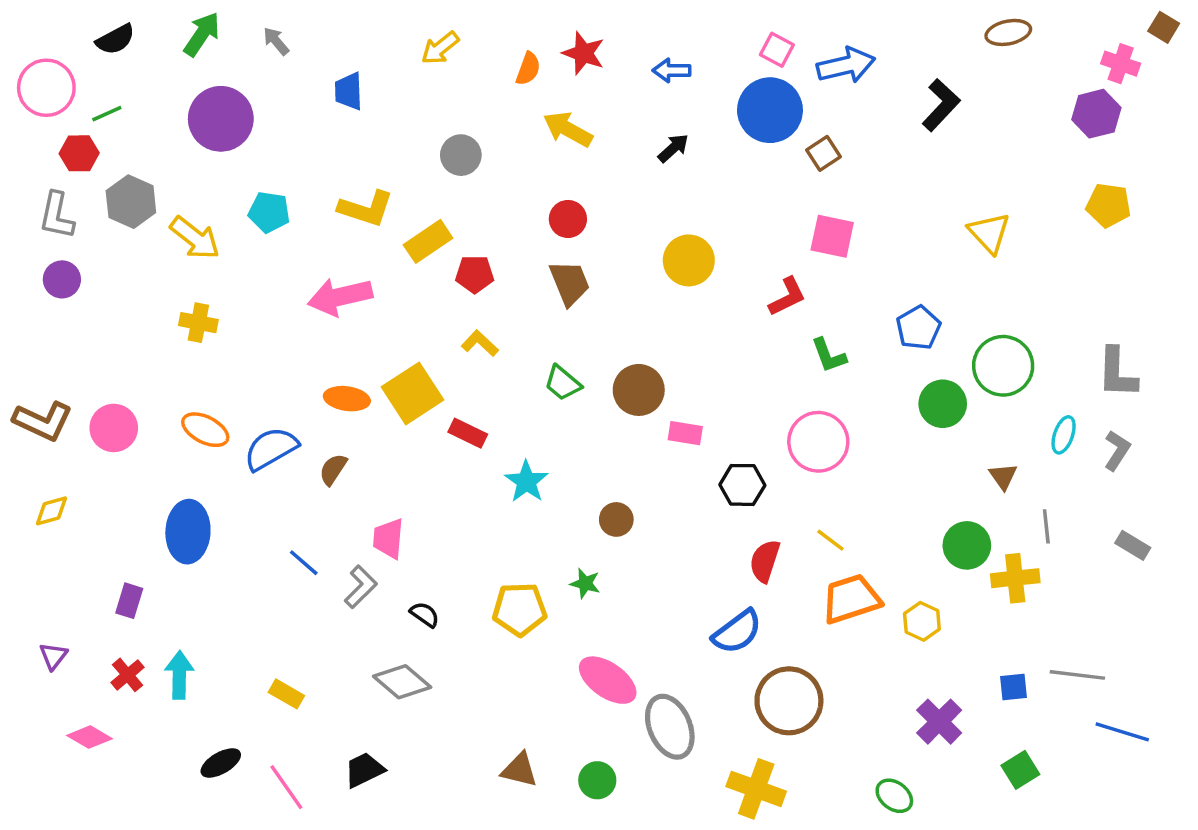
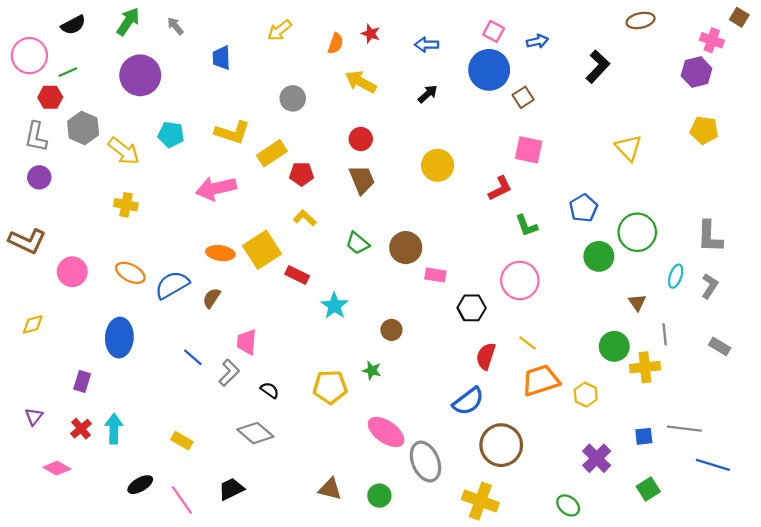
red star: (583, 53) -> (371, 34), size x0.7
blue arrow: (846, 65) -> (537, 41), size x0.6
brown L-shape: (43, 421) -> (27, 241), moved

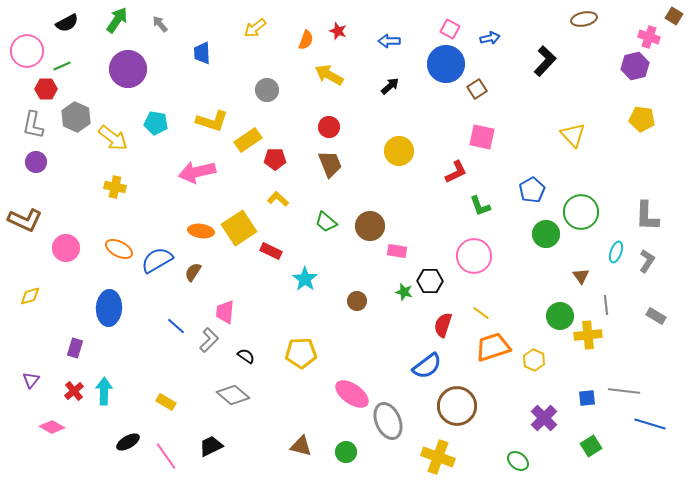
green star: (372, 370) -> (404, 292), moved

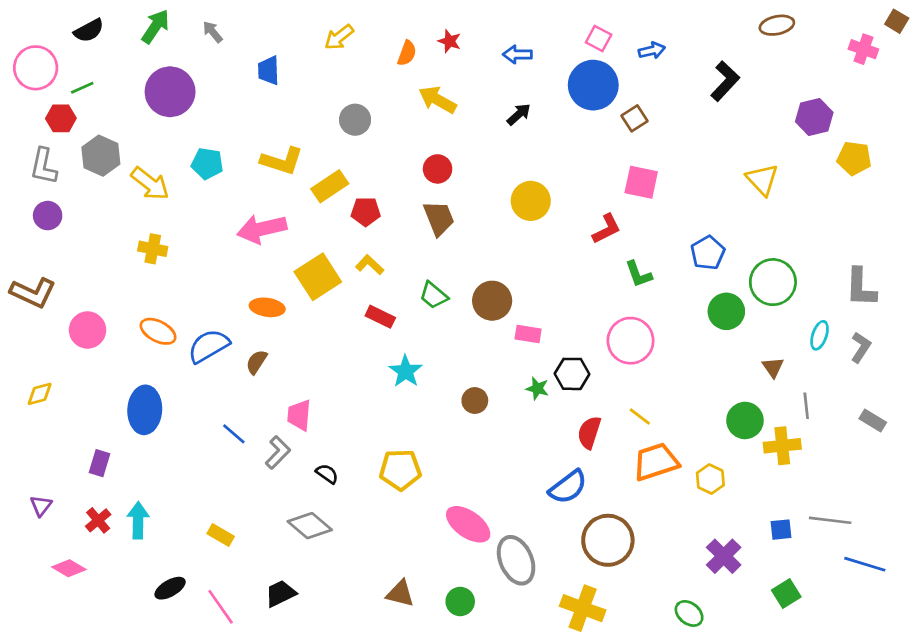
purple hexagon: (635, 66) -> (814, 117), moved
yellow square: (239, 228) -> (318, 277), moved
red rectangle: (271, 251) -> (380, 317), moved

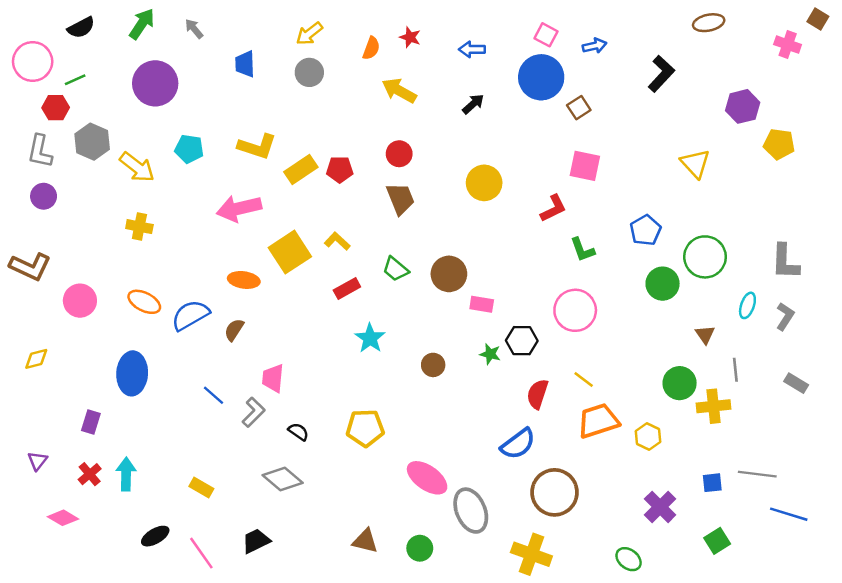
gray circle: (355, 120) -> (309, 72), moved
red pentagon: (366, 212) -> (340, 170), moved
red rectangle: (380, 317) -> (347, 288), turned -55

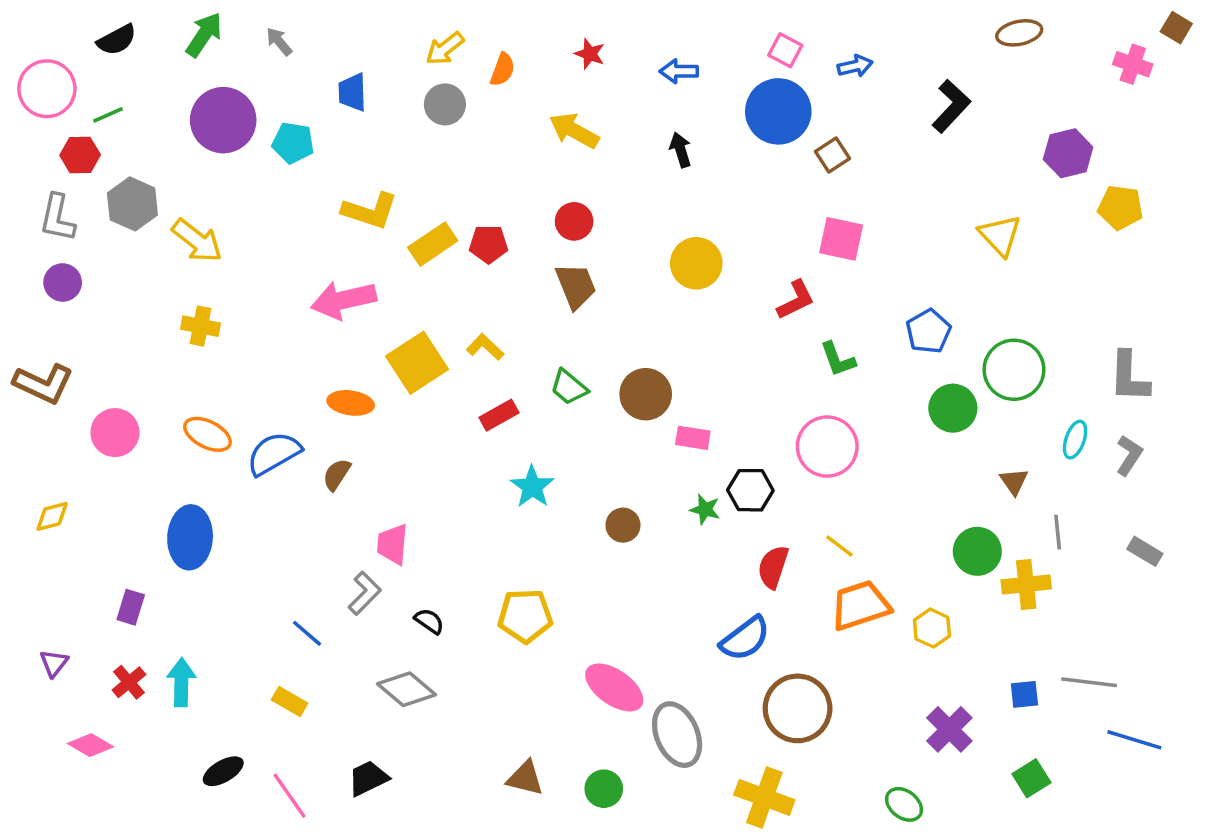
orange semicircle: (371, 48) -> (503, 70), moved
black arrow: (473, 104) -> (681, 150), turned -65
cyan pentagon: (189, 149) -> (293, 143), moved
blue line: (213, 395) -> (307, 633), moved

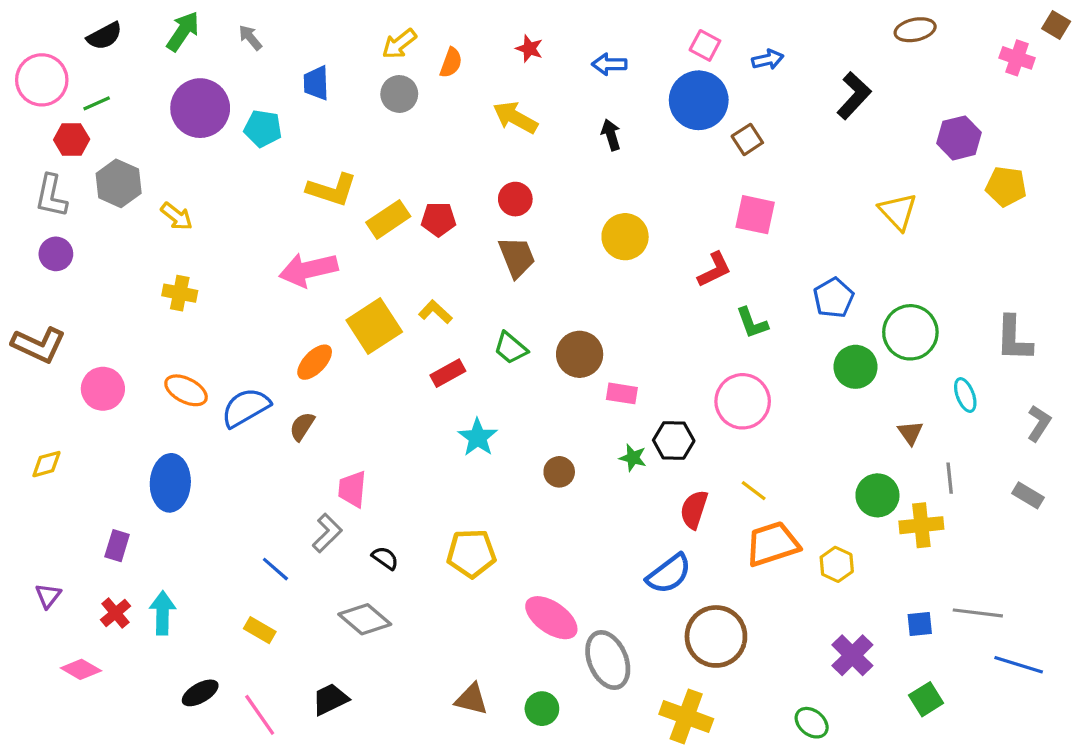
yellow arrow: (197, 241) -> (177, 216), size x0.7
orange ellipse: (351, 403) -> (315, 362), turned -54
cyan ellipse: (1075, 440) -> (965, 395), turned -40
gray L-shape: (1129, 455) -> (1039, 423), moved

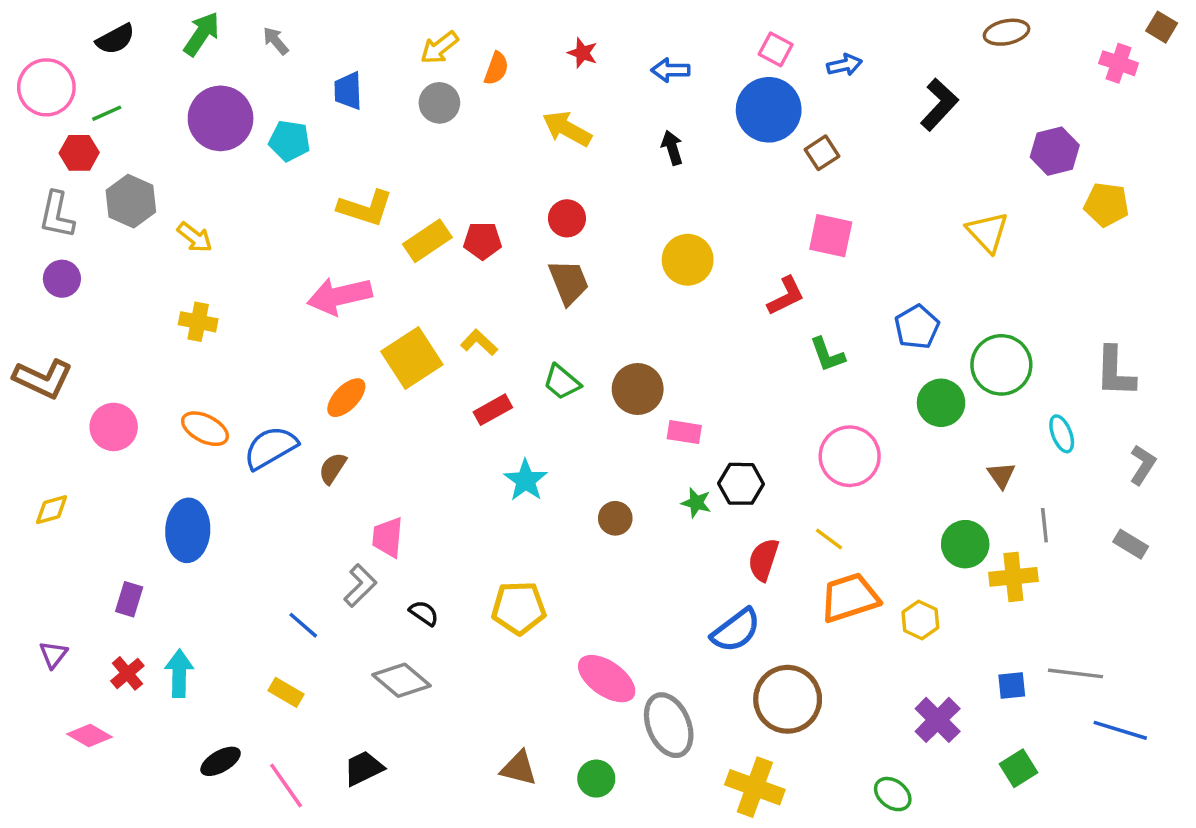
pink circle: (743, 401) -> (850, 456), moved

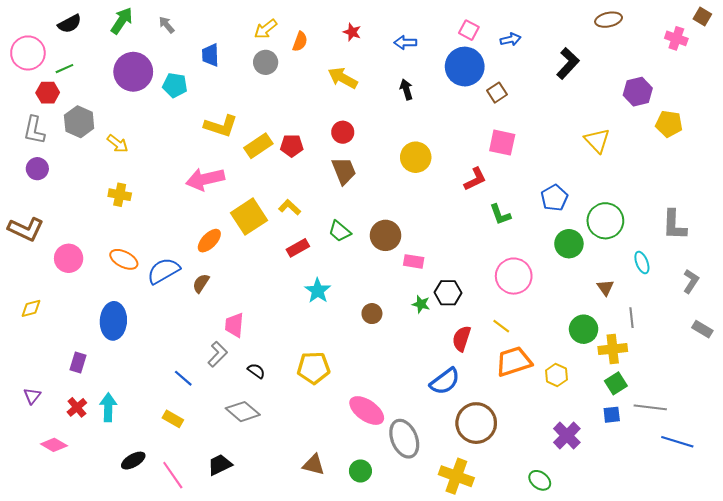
gray rectangle: (1131, 544) -> (702, 329), moved
green square: (1019, 768) -> (616, 383), moved

